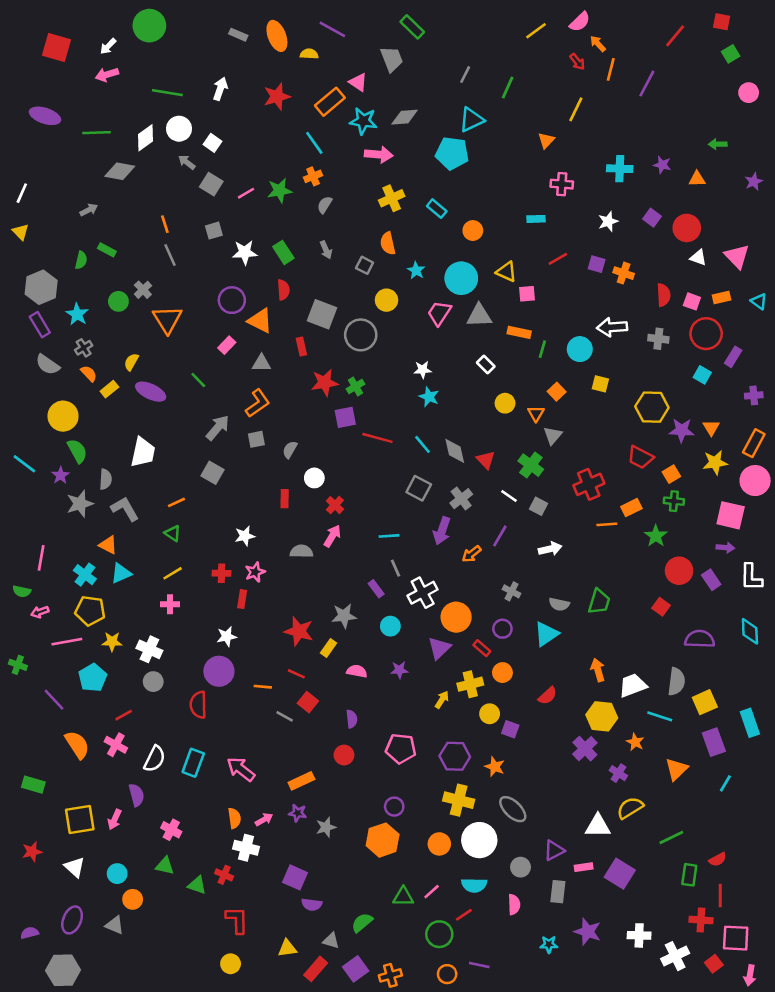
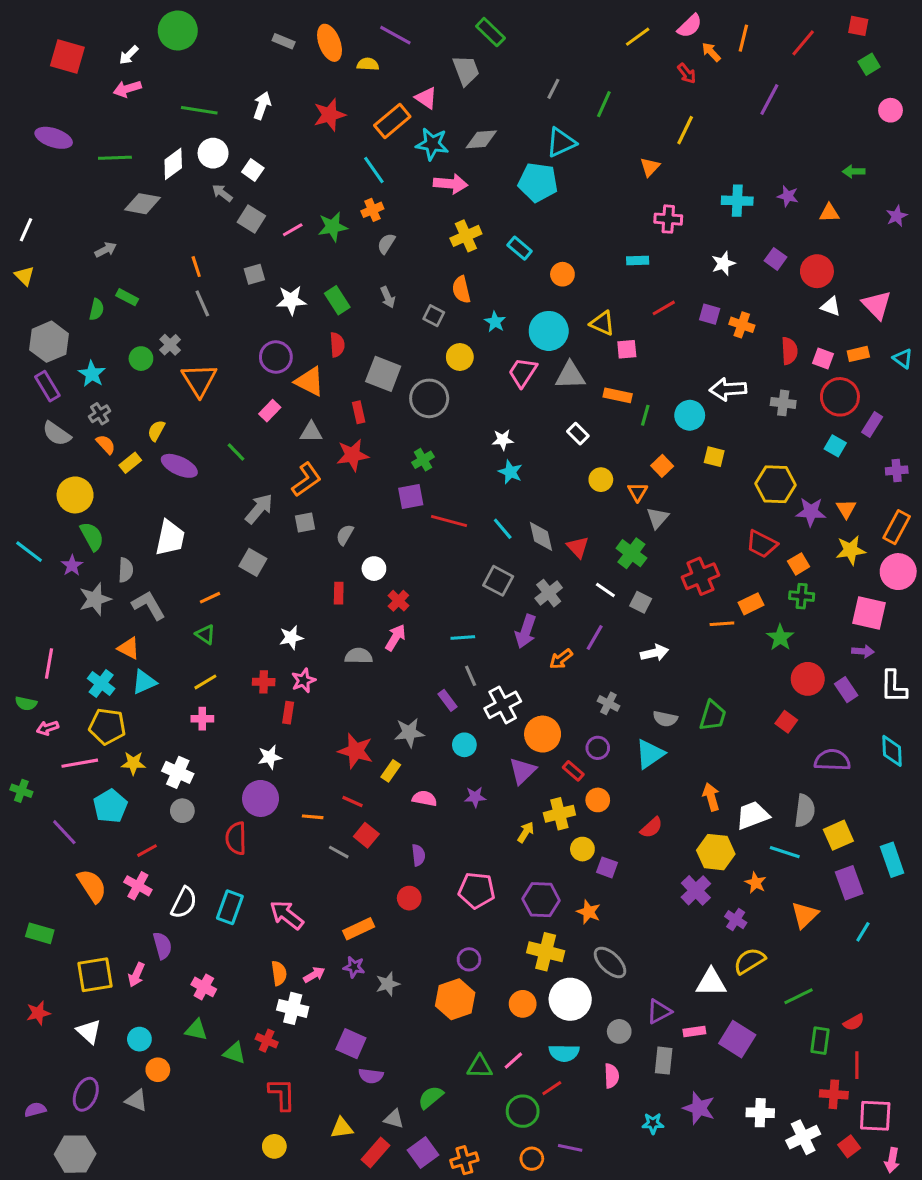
orange line: (611, 69) -> (743, 38), moved
red star: (325, 383) -> (352, 455), moved

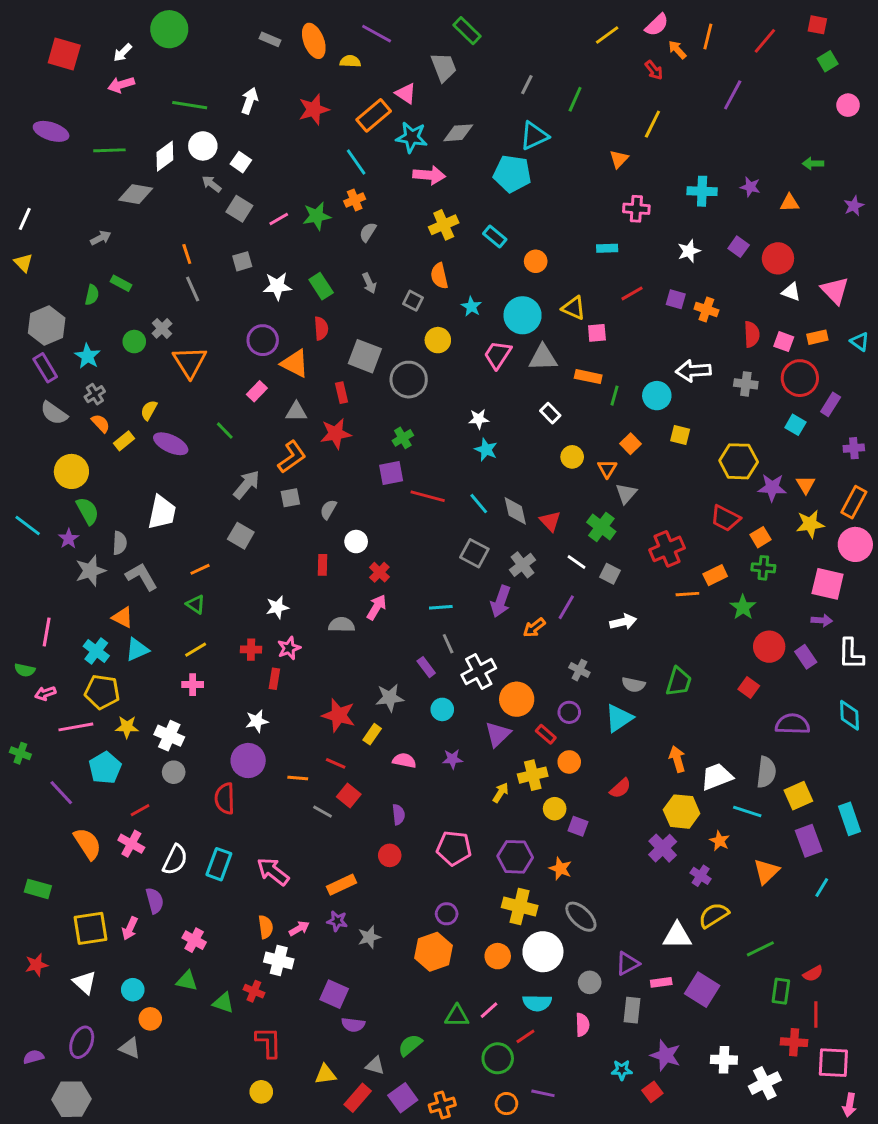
red square: (849, 1146) -> (652, 1092), moved

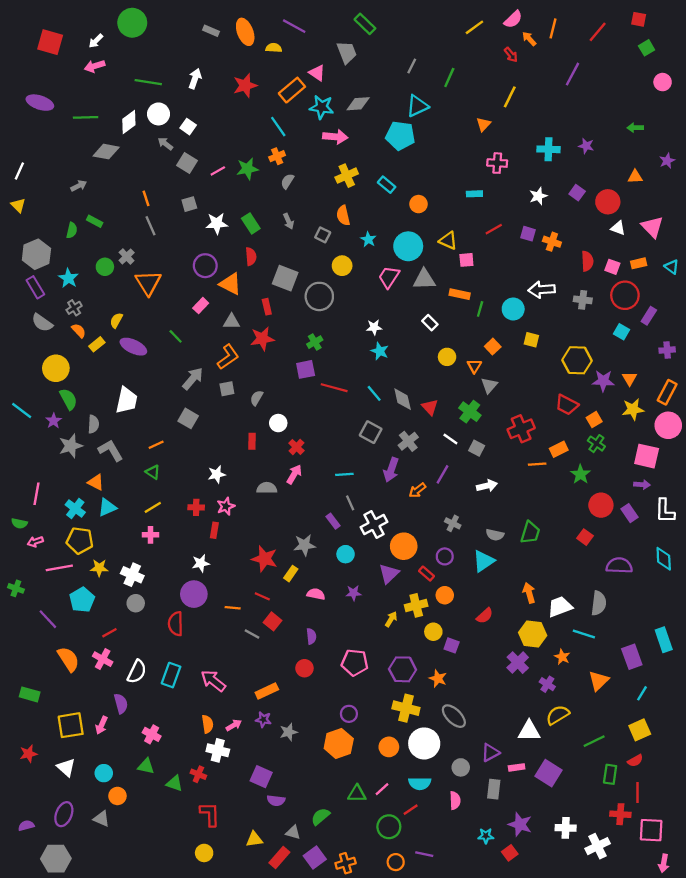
orange triangle: (790, 203) -> (635, 177), moved
green cross: (763, 568) -> (596, 444), turned 30
yellow square: (798, 796) -> (640, 730), moved

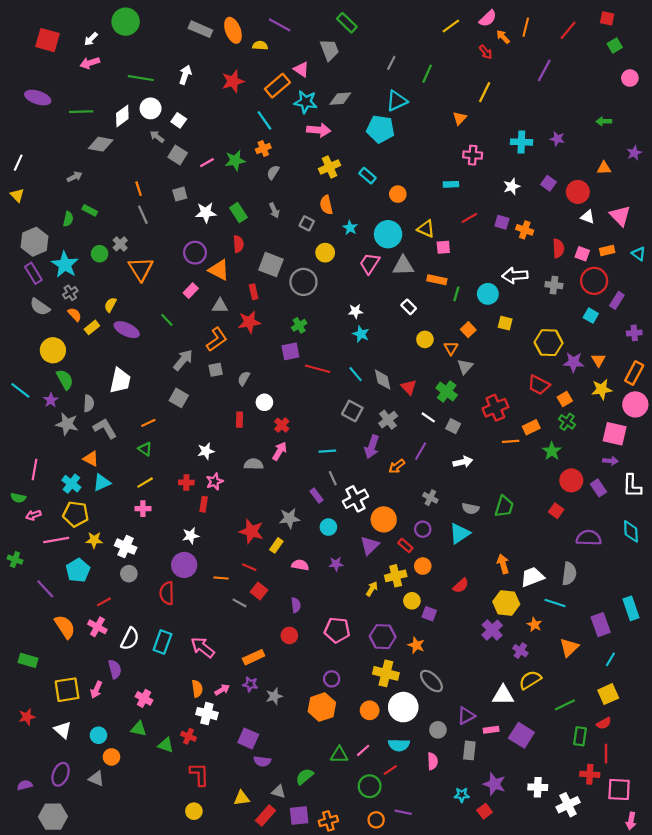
gray rectangle: (211, 31) -> (200, 29), size x1.5
cyan star: (68, 278) -> (65, 265), size x1.4
gray star: (71, 446) -> (67, 424), turned 30
purple square: (315, 858) -> (299, 816), turned 30

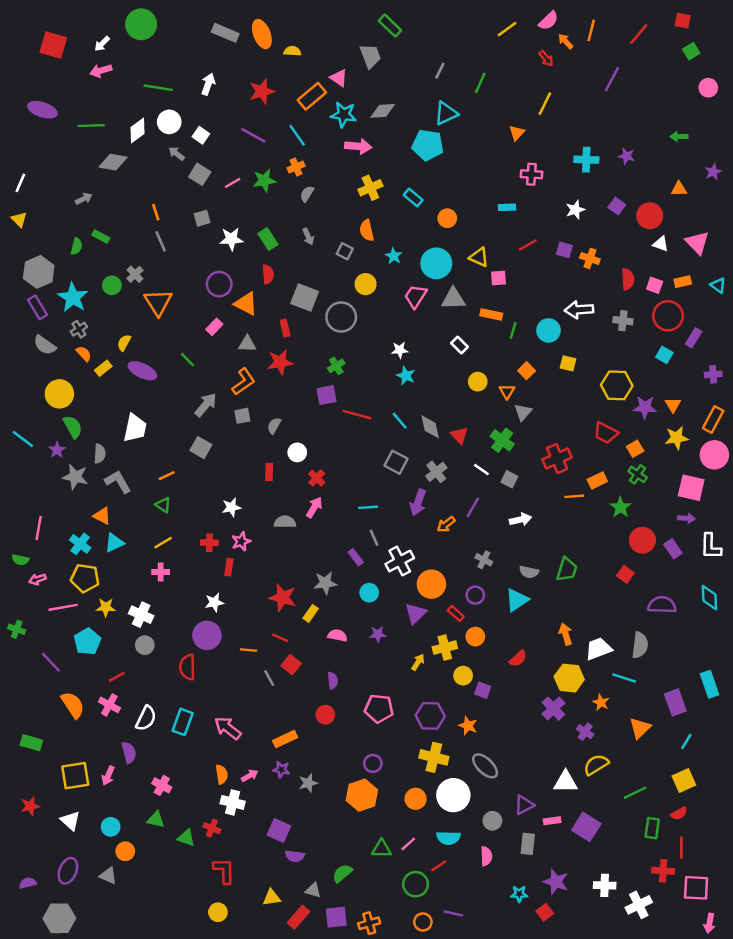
purple line: (280, 25) -> (253, 135), moved
gray line: (239, 603) -> (269, 678), turned 32

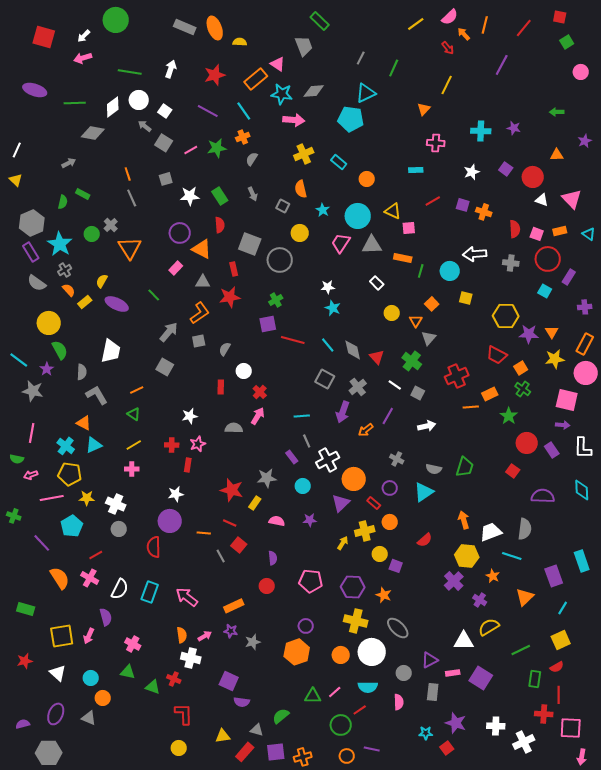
gray star: (75, 477) -> (33, 391), moved

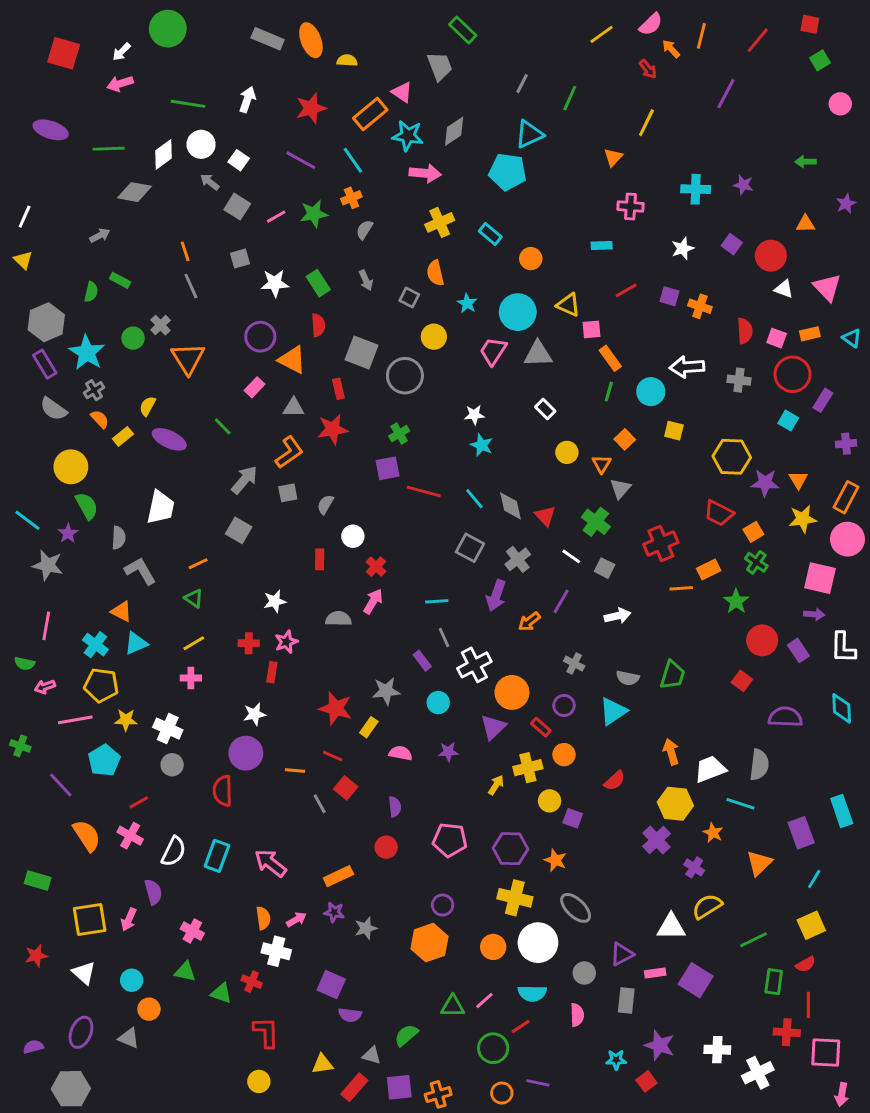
gray diamond: (314, 91) -> (454, 131), turned -30
orange rectangle: (403, 258) -> (610, 358), moved, turned 42

